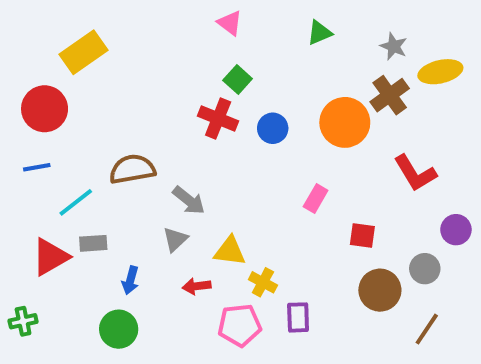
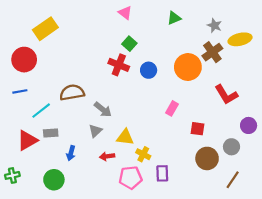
green circle: (119, 329) -> (54, 180), moved

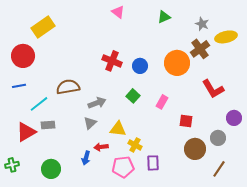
green square: (129, 44) -> (133, 96), moved
gray arrow: (103, 110) -> (97, 103), turned -60
blue arrow: (71, 153) -> (86, 158), moved

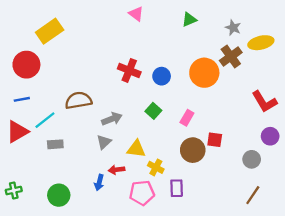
red L-shape: (213, 89) -> (264, 102), moved
red triangle: (26, 132) -> (17, 132), moved
brown circle: (195, 149) -> (193, 150), moved

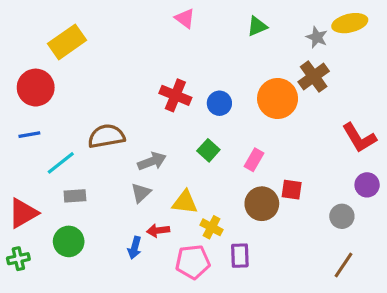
yellow ellipse: (261, 43) -> (350, 23), moved
red triangle: (17, 132) -> (23, 213), moved
green circle: (59, 195) -> (69, 241), moved

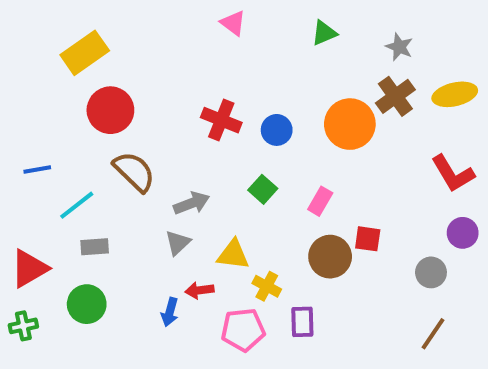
yellow ellipse: (350, 23) -> (455, 94), moved
red circle: (36, 88) -> (110, 110), moved
brown semicircle: (106, 136) -> (134, 172), turned 54

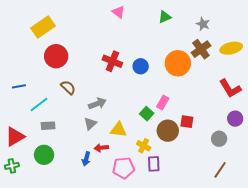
brown semicircle: (134, 172) -> (68, 87), size x0.7
green square: (263, 189) -> (147, 114), moved
yellow cross: (267, 286) -> (144, 146), moved

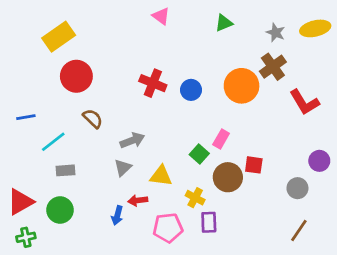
yellow ellipse: (231, 48) -> (315, 28), moved
red L-shape: (230, 88) -> (304, 102), moved
red triangle: (15, 137) -> (20, 202), moved
green cross: (12, 166) -> (26, 237), moved

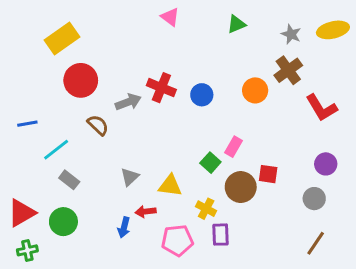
orange circle: (242, 86) -> (255, 90), size x0.7
gray arrow: (132, 140) -> (128, 102), moved
purple circle: (319, 161) -> (326, 164), moved
gray rectangle: (65, 170) -> (69, 180), turned 42

